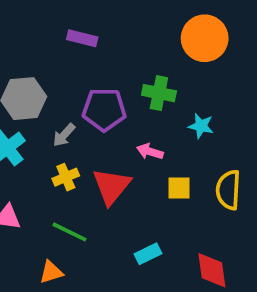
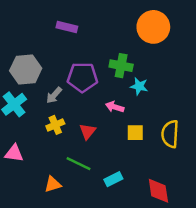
cyan star: (201, 126) -> (139, 86), moved
red triangle: (111, 186) -> (88, 131), size x0.6
green line: (69, 232) -> (79, 164), moved
orange triangle: (51, 272) -> (53, 184), moved

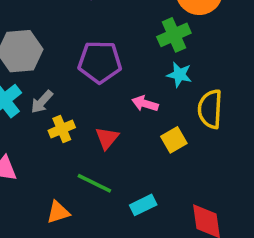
green cross: (121, 66) -> (174, 35), moved, turned -35
gray arrow: (54, 95) -> (42, 102), moved
yellow square: (135, 133) -> (174, 140), turned -30
yellow semicircle: (170, 134) -> (210, 109), moved

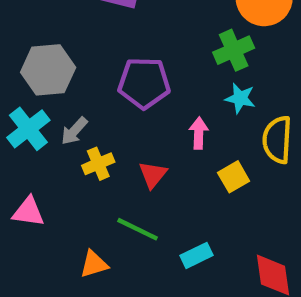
pink arrow: (145, 104) -> (199, 133), turned 75

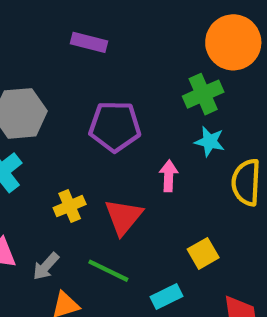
gray arrow: (74, 131) -> (46, 266), moved
red triangle: (153, 175) -> (123, 217), size x1.4
yellow square: (234, 177) -> (203, 253), moved

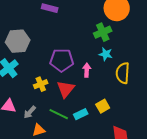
purple pentagon: (115, 126) -> (62, 60), moved
cyan rectangle: (167, 296) -> (81, 114), moved

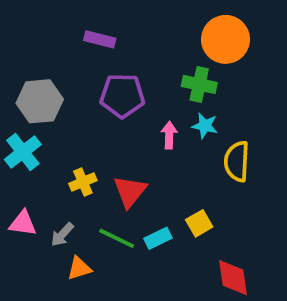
green cross: (103, 32) -> (199, 84), turned 36
purple pentagon: (62, 60) -> (122, 96), moved
pink arrow: (87, 70) -> (169, 135), moved

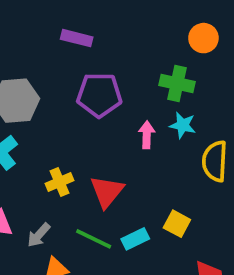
orange circle: (225, 39) -> (203, 38), size x0.6
yellow square: (199, 223) -> (177, 224), turned -32

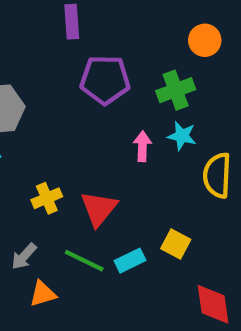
purple rectangle: (77, 38) -> (72, 22), moved, turned 72
green cross: (177, 84) -> (176, 90), turned -32
purple pentagon: (99, 95) -> (105, 80), moved

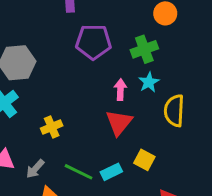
cyan star: (182, 136) -> (149, 82), turned 30
red triangle: (99, 209) -> (119, 123), moved

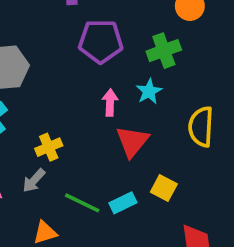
cyan star: (149, 82) -> (149, 91), moved
pink arrow: (120, 90) -> (110, 103), moved
gray arrow: (35, 169) -> (34, 181), moved

